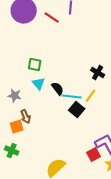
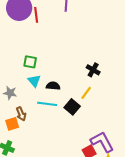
red line: (52, 18) -> (36, 15), moved, turned 49
black semicircle: (58, 89) -> (53, 86), turned -48
cyan line: (72, 97) -> (47, 104), moved

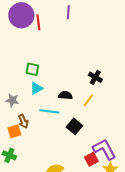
cyan triangle: (34, 81) -> (36, 88), turned 40
black semicircle: (53, 86) -> (65, 95), moved
black square: (72, 107) -> (74, 126), moved

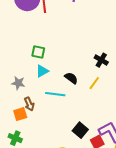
black semicircle: (65, 95) -> (71, 78), turned 32
black square: (74, 126) -> (80, 130), moved

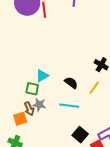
green square: (38, 52) -> (32, 89), moved
gray star: (18, 83) -> (39, 105), moved
cyan line: (55, 94) -> (69, 106), moved

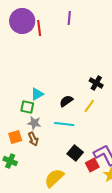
black semicircle: (71, 83) -> (66, 101), turned -72
brown arrow: (29, 109) -> (33, 139), moved

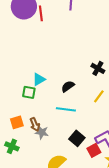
yellow line: (89, 106) -> (99, 96), moved
gray star: (34, 123) -> (42, 132), moved

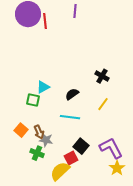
orange square: (17, 122) -> (21, 130), turned -32
green cross: (12, 146) -> (37, 153), moved
red square: (94, 150) -> (71, 158), moved

